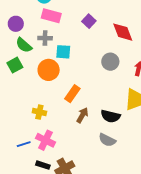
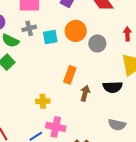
gray circle: (110, 62) -> (97, 43), moved
orange circle: (49, 70) -> (76, 31), moved
gray semicircle: (107, 140) -> (117, 125), moved

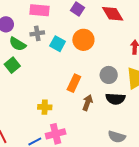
cyan square: (50, 37) -> (58, 44), turned 35
gray circle: (97, 43) -> (109, 75), moved
pink cross: (56, 127) -> (56, 134), turned -30

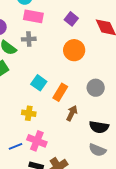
cyan square: (58, 44) -> (39, 83), moved
black semicircle: (115, 99) -> (99, 127), moved
pink cross: (56, 134) -> (37, 141), turned 30

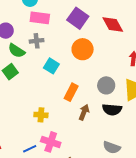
purple square: (71, 19) -> (78, 18), size x1.5
cyan square: (39, 83) -> (51, 66), moved
black semicircle: (99, 127) -> (112, 110), moved

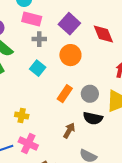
gray cross: (37, 41) -> (39, 39), moved
orange rectangle: (71, 92) -> (65, 94), moved
brown arrow: (84, 112) -> (69, 130), moved

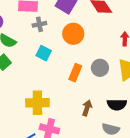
yellow cross: (22, 115) -> (37, 103), size x1.6
black semicircle: (93, 118) -> (117, 105), moved

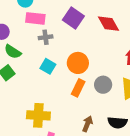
orange circle: (73, 34) -> (78, 63), moved

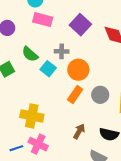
gray cross: (46, 37) -> (62, 51), moved
green semicircle: (13, 52) -> (30, 54), moved

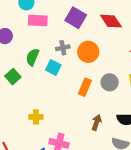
green semicircle: (30, 54) -> (32, 57), turned 84
orange circle: (78, 70) -> (88, 52), moved
yellow cross: (32, 116) -> (36, 117), moved, size x0.6

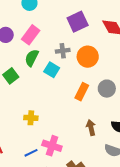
purple square: (76, 18) -> (78, 22), turned 30
pink rectangle: (38, 21) -> (31, 35), moved, turned -60
brown arrow: (97, 122) -> (91, 128), turned -35

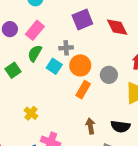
orange circle: (88, 57) -> (80, 65), moved
gray circle: (107, 89) -> (109, 75), moved
yellow cross: (31, 118) -> (31, 113), turned 32

